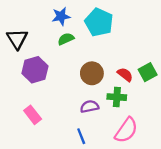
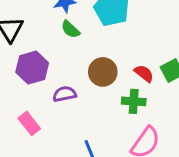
green semicircle: (66, 39) -> (70, 29), turned -112
purple semicircle: (90, 107) -> (65, 94), moved

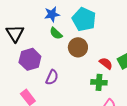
brown circle: (103, 72) -> (78, 47), moved
purple semicircle: (65, 94) -> (52, 77), turned 126

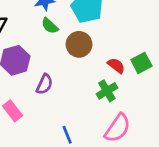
green cross: (99, 82) -> (107, 91), turned -35

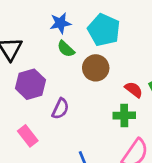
green cross: (107, 91) -> (124, 115), turned 30

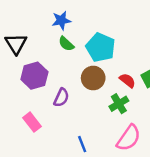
cyan pentagon: (104, 30) -> (100, 47), moved
brown circle: (96, 68) -> (93, 78), moved
green cross: (124, 115) -> (119, 104), turned -30

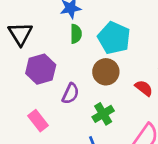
green semicircle: (66, 44) -> (76, 34), turned -133
red semicircle: (127, 80) -> (144, 88), moved
green cross: (119, 104) -> (103, 114), moved

